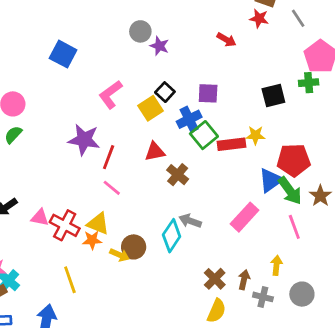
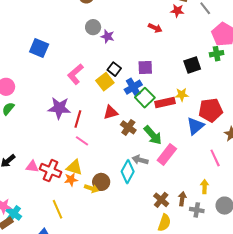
green arrow: (290, 191) -> (153, 135), moved
pink rectangle: (245, 217) -> (167, 154), moved

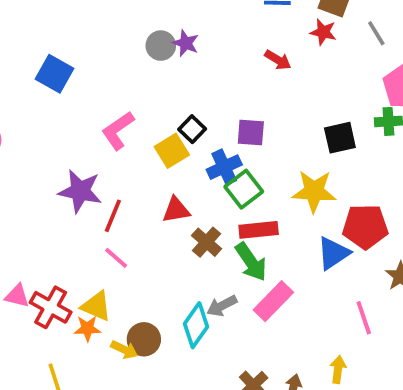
purple star: (108, 36) -> (186, 43), moved
yellow star: (182, 95) -> (314, 191), size x1.6
red rectangle: (165, 102) -> (259, 230), moved
gray arrow: (140, 160) -> (222, 306), turned -49

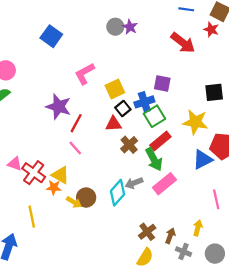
red arrow: (278, 60) -> (183, 43), size x1.6
black square: (192, 129) -> (123, 109), moved
red rectangle: (259, 230) -> (160, 141), turned -40

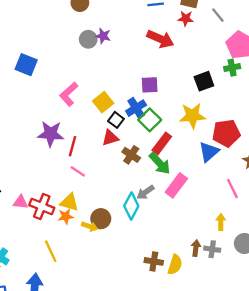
brown cross: (147, 232) -> (154, 261), moved, turned -30
brown arrow: (170, 236) -> (196, 248), moved

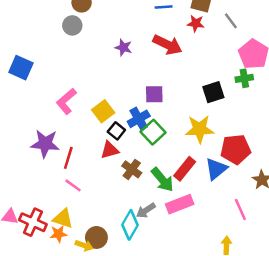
purple star: (103, 36) -> (123, 48), moved
gray circle: (88, 39) -> (72, 25), moved
red rectangle: (162, 143) -> (185, 169), moved
pink rectangle: (176, 185) -> (180, 204), turned 30

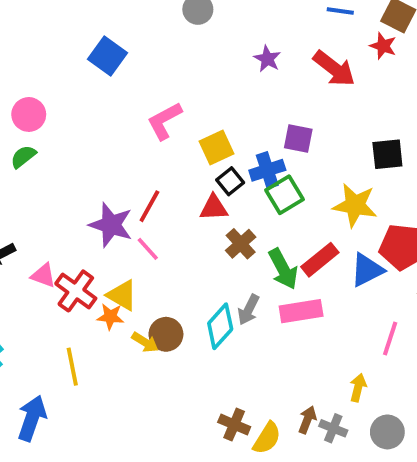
purple star: (45, 144) -> (111, 225), moved
gray arrow: (146, 210) -> (249, 310), turned -42
pink line: (240, 210) -> (390, 339), turned 30

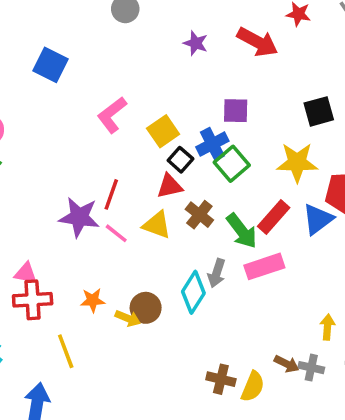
red cross: (76, 291) -> (33, 300), moved, turned -30
yellow triangle: (122, 295) -> (157, 225), moved
brown arrow: (307, 420) -> (286, 364), turned 105

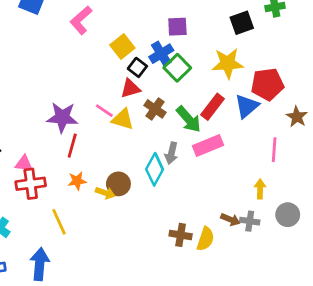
pink L-shape: (112, 115) -> (81, 20), moved
red line: (111, 194) -> (72, 146), moved
pink line: (116, 233) -> (104, 111), moved

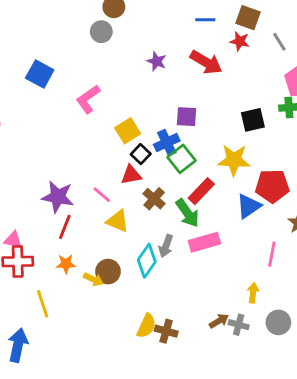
red rectangle: (213, 107) -> (201, 191), moved
yellow triangle: (123, 119) -> (118, 221), moved
brown arrow: (230, 220) -> (219, 321), turned -60
yellow semicircle: (205, 239) -> (146, 326), moved

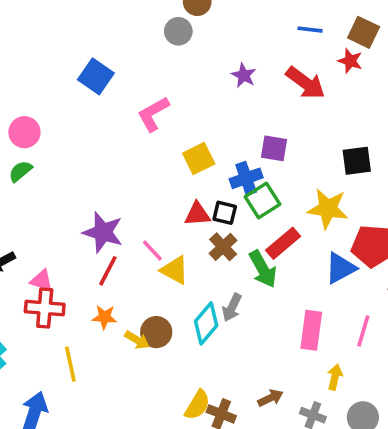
black square: (141, 154) -> (225, 213), moved, turned -36
pink line: (102, 195) -> (152, 251), moved
pink rectangle: (204, 242) -> (311, 330), moved, turned -72
brown arrow: (219, 321) -> (270, 398), moved

